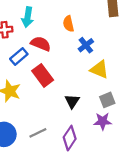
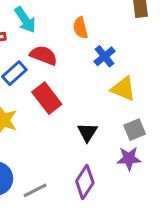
cyan arrow: (28, 17) -> (25, 20), turned -42
gray line: (38, 133) -> (35, 190), moved

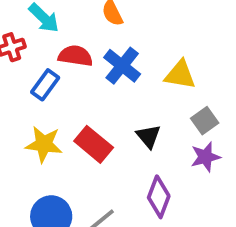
blue cross: (105, 56) -> (122, 66), moved, size x1.4
red rectangle: (47, 98) -> (94, 144), moved

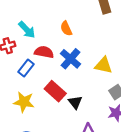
black triangle: (148, 136) -> (75, 102), moved
red rectangle: (94, 144) -> (55, 91), moved

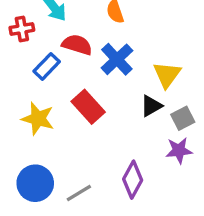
yellow triangle: (103, 65) -> (167, 75), turned 48
black triangle: (75, 102) -> (151, 106), moved, turned 32

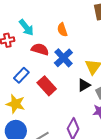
blue rectangle: (47, 66) -> (21, 75), moved
yellow star: (38, 119) -> (16, 104), moved

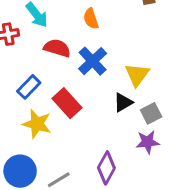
yellow star: (16, 104) -> (37, 124), moved

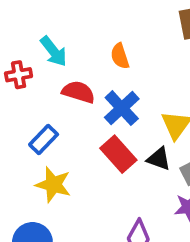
black triangle: (123, 102) -> (159, 159), turned 50
red rectangle: (67, 103) -> (118, 154), moved

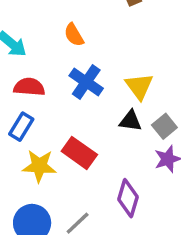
red semicircle: (78, 92) -> (29, 87), moved
red rectangle: (118, 154) -> (79, 153), moved

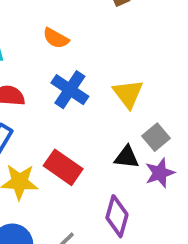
orange semicircle: (74, 35) -> (56, 38), turned -30
black triangle: (130, 121) -> (127, 157), moved

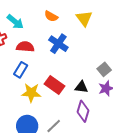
yellow triangle: (128, 94) -> (84, 18), moved
black triangle: (127, 157) -> (81, 87), moved

